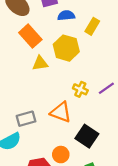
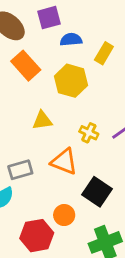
yellow triangle: (40, 63) -> (42, 120), moved

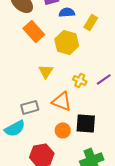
yellow triangle: (42, 120) -> (46, 71), turned -49
black square: (97, 192) -> (86, 123), turned -30
orange circle: (64, 215) -> (63, 130), moved

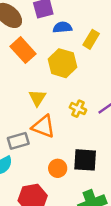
orange triangle: (62, 101) -> (43, 126), moved

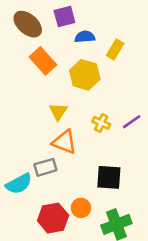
gray rectangle: (18, 141) -> (45, 167), moved
orange circle: (58, 168) -> (81, 208), moved

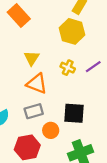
yellow hexagon: (85, 75) -> (72, 31), moved
gray rectangle: (45, 167) -> (34, 111), moved
orange circle: (81, 208) -> (51, 130), moved

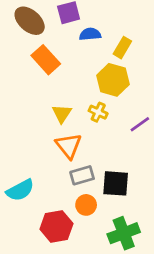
yellow cross: (68, 68) -> (98, 112), moved
orange triangle: (37, 84) -> (69, 146), turned 30
gray rectangle: (34, 111) -> (82, 175), moved

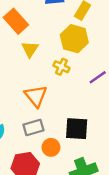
yellow triangle: (62, 113) -> (30, 49), moved
gray rectangle: (82, 175) -> (33, 127), moved

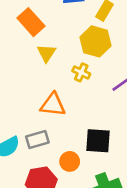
orange triangle: (36, 96) -> (53, 105), turned -45
gray rectangle: (33, 127) -> (37, 140), moved

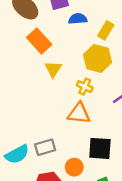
orange triangle: (53, 105) -> (79, 113), moved

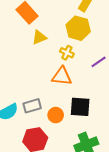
yellow triangle: (53, 69) -> (39, 37), turned 35
orange circle: (74, 167) -> (56, 115), moved

